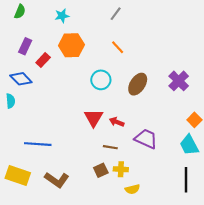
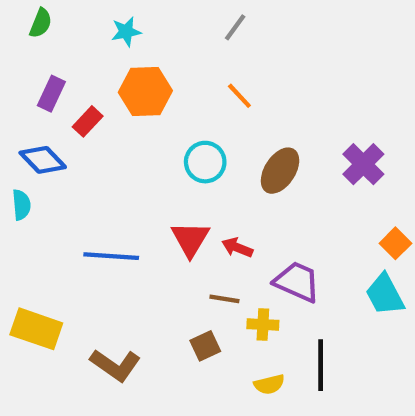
blue line: (38, 144) -> (111, 256), moved
yellow cross: (121, 169) -> (263, 324), moved
yellow rectangle: (18, 176) -> (36, 329), moved
black line: (186, 180) -> (321, 365), moved

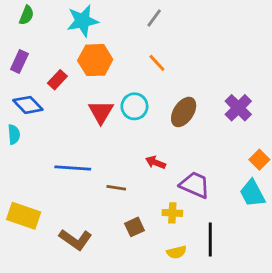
cyan star: (126, 32) -> (83, 21), size x1.6
purple rectangle: (51, 94) -> (19, 61), moved
red triangle: (190, 239) -> (101, 112), moved
brown line: (224, 299) -> (116, 188), moved

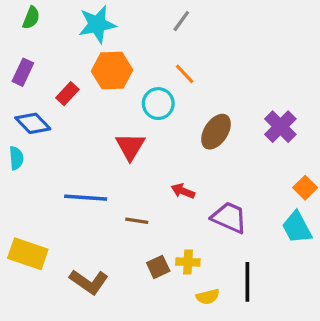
cyan circle: (134, 106) -> (158, 104), moved
red triangle: (101, 112) -> (130, 146), moved
yellow cross: (172, 213) -> (188, 262), moved

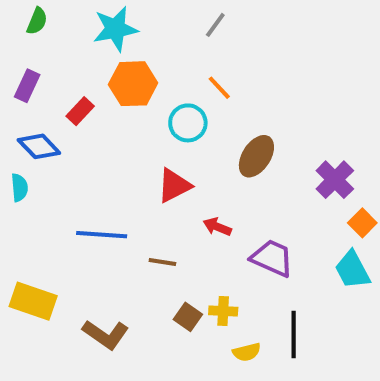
purple cross: (280, 127) -> (335, 180), moved
red triangle: (130, 146) -> (174, 186), moved, turned 32
brown square: (158, 267) -> (188, 317), turned -30

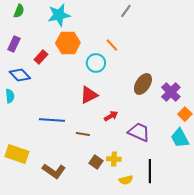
gray line: (215, 25) -> (126, 11), moved
brown ellipse: (256, 156) -> (143, 84), moved
red arrow: (217, 227) -> (111, 116), turned 128

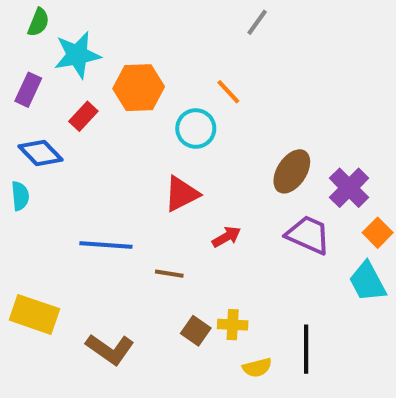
cyan star: (59, 15) -> (77, 55), moved
purple trapezoid: (139, 132) -> (308, 235), moved

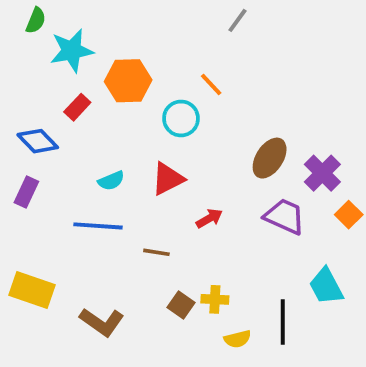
purple rectangle: (28, 90) -> (26, 192), moved
cyan semicircle: (20, 196) -> (111, 181), moved, turned 72
cyan trapezoid: (367, 282) -> (326, 286), moved

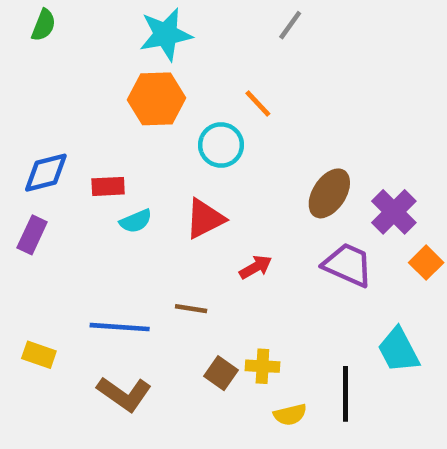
cyan star: (72, 51) -> (166, 34), moved
red rectangle: (77, 107) -> (108, 186), moved, turned 44
blue diamond: (38, 141) -> (46, 173), turned -60
blue line: (98, 226) -> (120, 327), moved
yellow rectangle: (32, 290) -> (39, 355), size x0.6

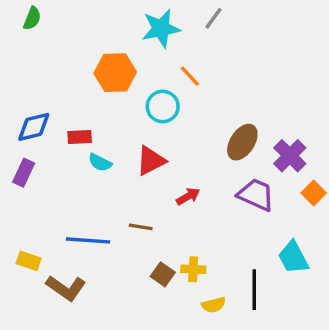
cyan star: (166, 34) -> (161, 28), moved
cyan semicircle: (136, 221) -> (100, 162), turned 50
brown L-shape: (124, 394) -> (66, 288), moved

